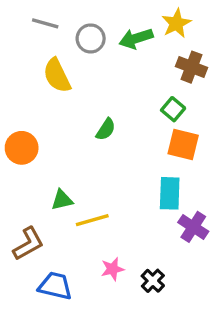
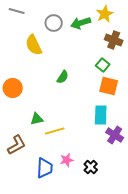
gray line: (45, 23) -> (17, 11), moved
blue trapezoid: (55, 286) -> (45, 168), moved, turned 80

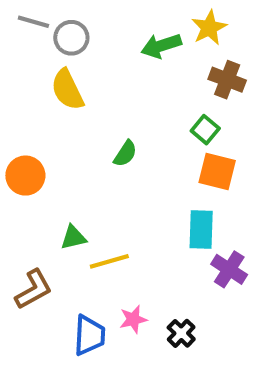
gray circle: (54, 23) -> (71, 38), moved

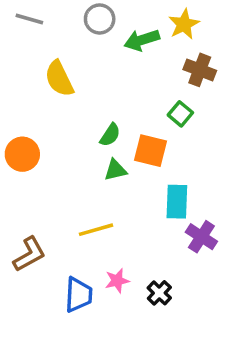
gray circle: (71, 38) -> (100, 19), moved
orange square: (217, 172) -> (151, 151), moved
green triangle: (73, 237) -> (115, 170), moved

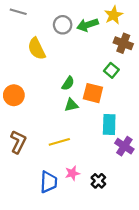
gray circle: (100, 19) -> (63, 25), moved
brown L-shape: (29, 254) -> (18, 142), moved, turned -35

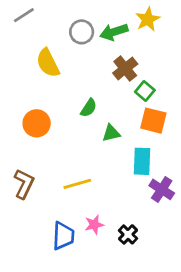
gray line: (18, 12) -> (24, 15), turned -49
brown cross: (123, 43) -> (125, 68), moved, turned 30
orange square: (93, 93) -> (153, 121), moved
orange circle: (14, 95) -> (37, 123), moved
green triangle: (71, 105) -> (111, 133), moved

